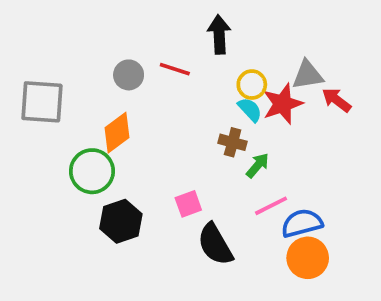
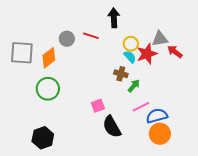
orange diamond: (117, 133) -> (49, 58), moved
black hexagon: (121, 221) -> (43, 138), moved

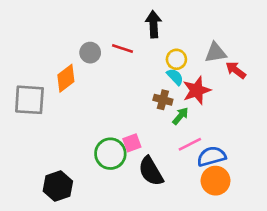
gray square: (22, 53) -> (29, 100), moved
red star: (147, 54) -> (197, 90), moved
green circle: (48, 89) -> (110, 154), moved

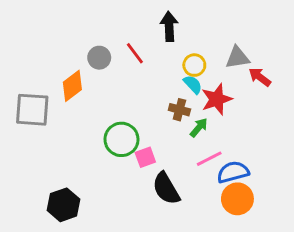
red line: (123, 49) -> (135, 53), turned 35
green circle: (110, 154) -> (121, 139), moved

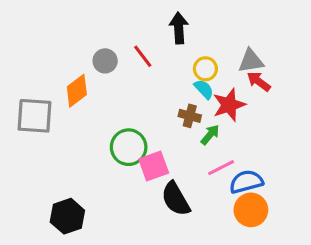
red arrow: (260, 77) -> (259, 81), moved
pink square: (145, 157) -> (154, 166), size x1.4

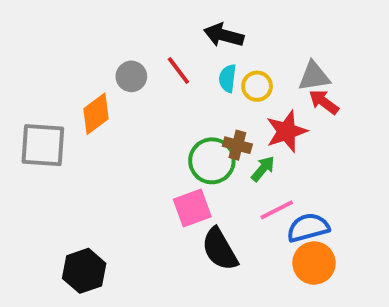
black arrow: (179, 28) -> (224, 35), turned -72
cyan semicircle: (204, 89) -> (228, 78), moved, turned -130
green circle: (129, 147) -> (212, 161), moved

